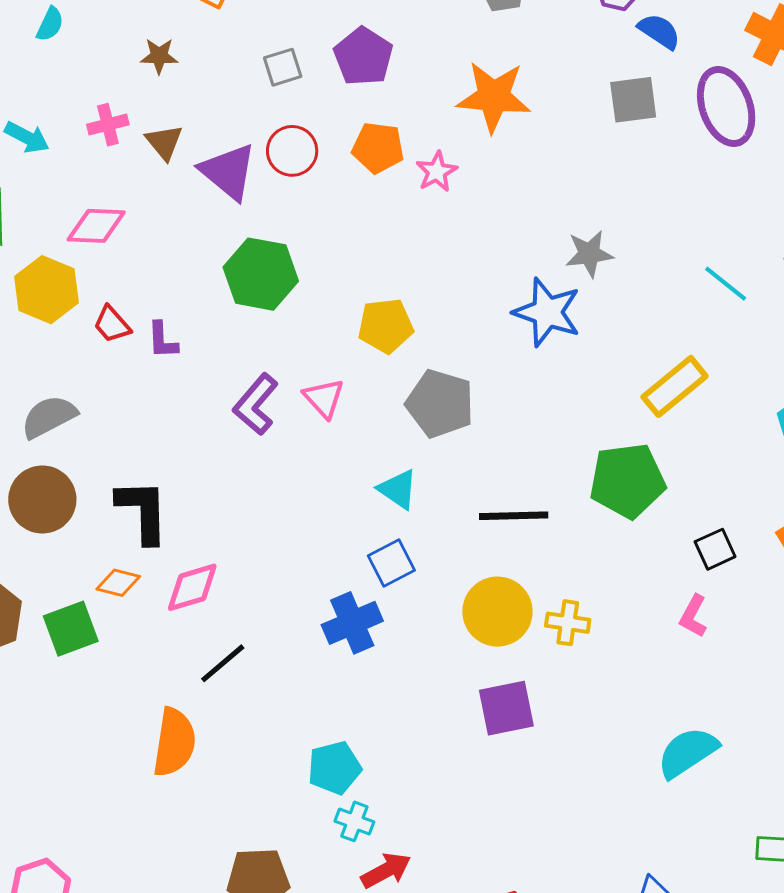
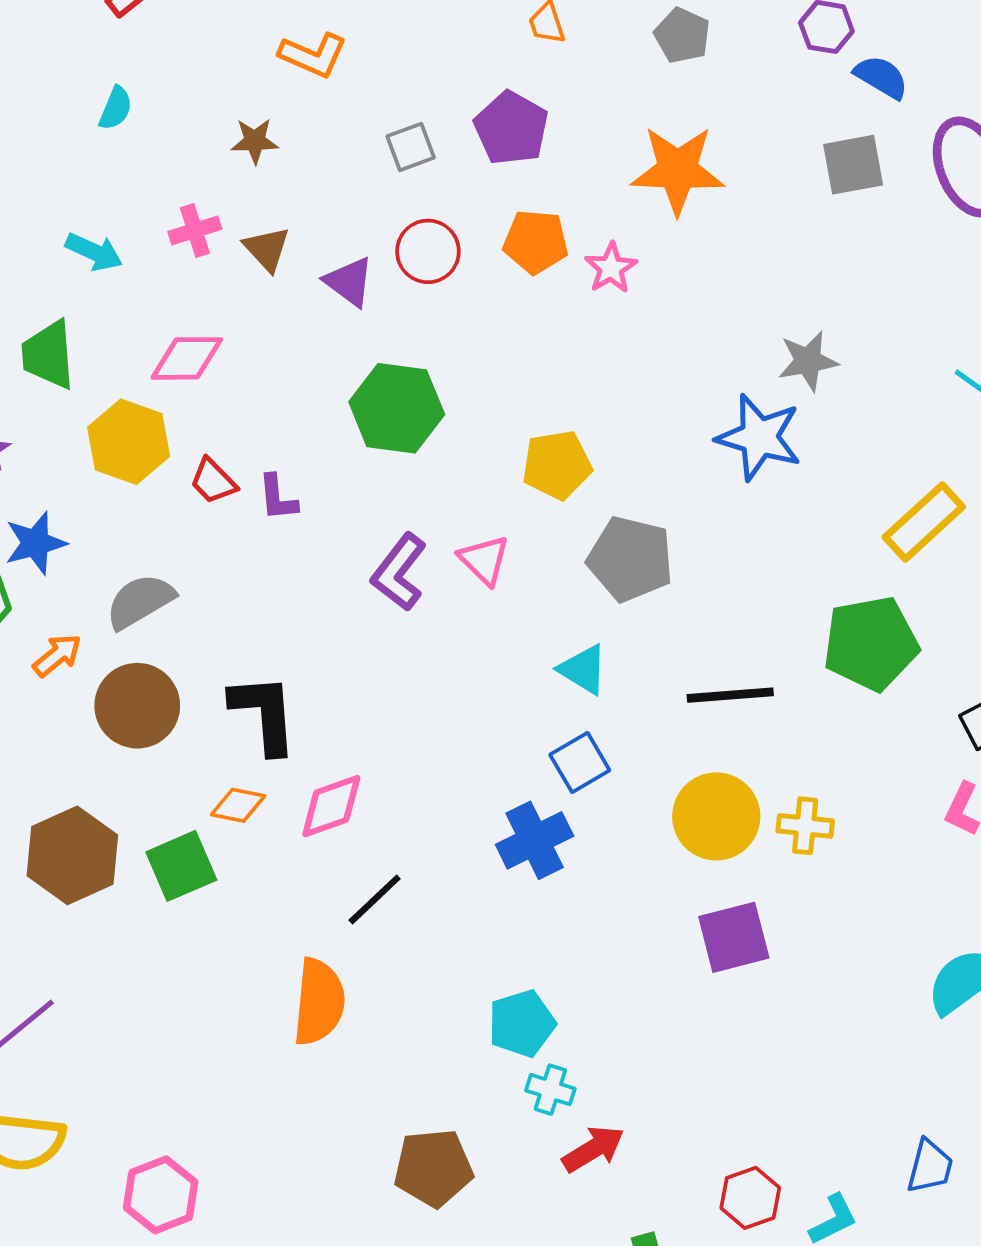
purple triangle: (228, 172) -> (349, 282), size x0.7

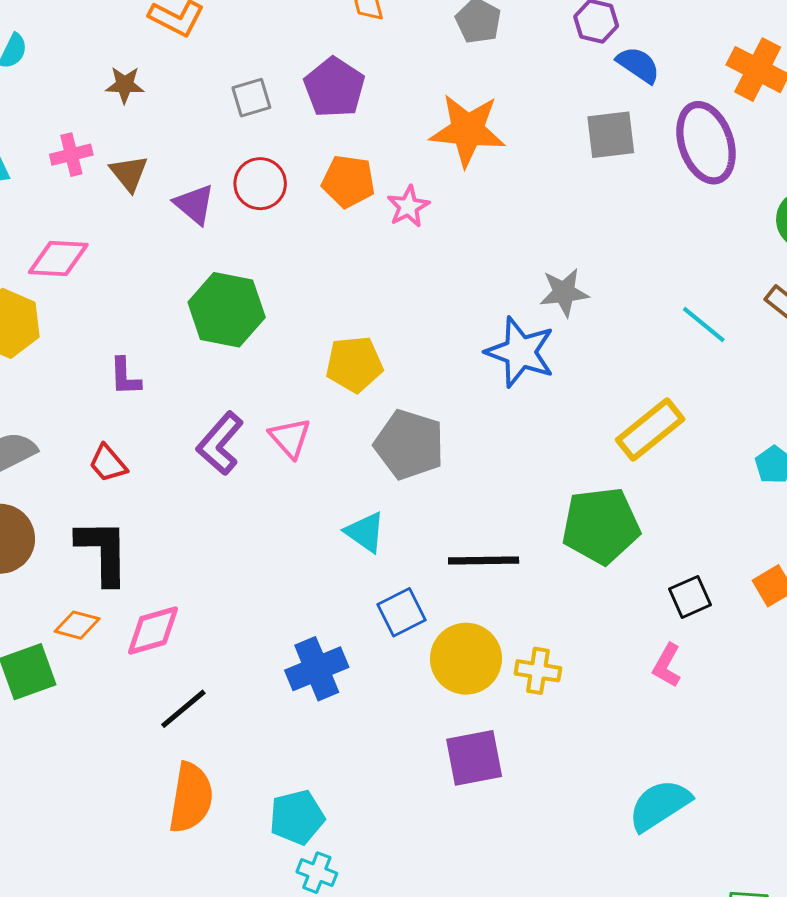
red trapezoid: (213, 481) -> (108, 463), moved
blue square: (580, 762) -> (402, 612), moved
orange semicircle: (319, 1002) -> (191, 798), moved

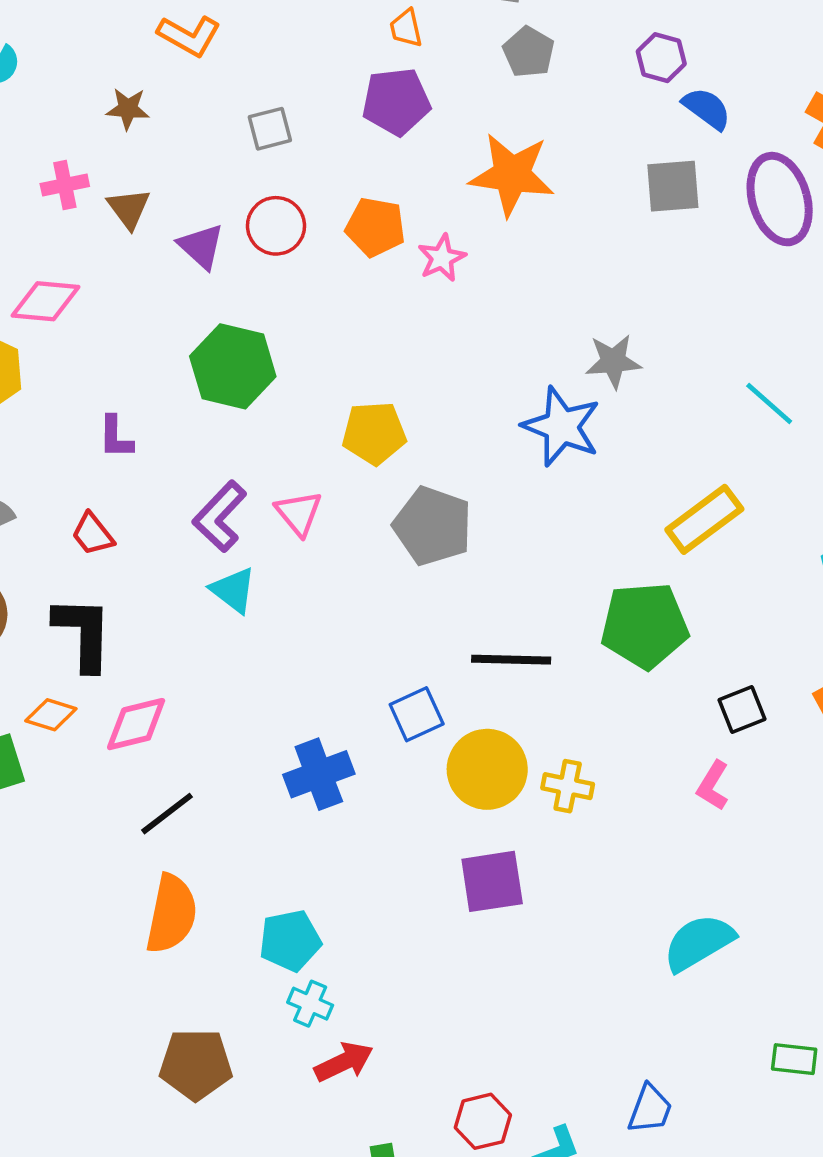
purple pentagon: (334, 87) -> (396, 102), moved, turned 30
cyan triangle: (365, 532) -> (233, 590), moved

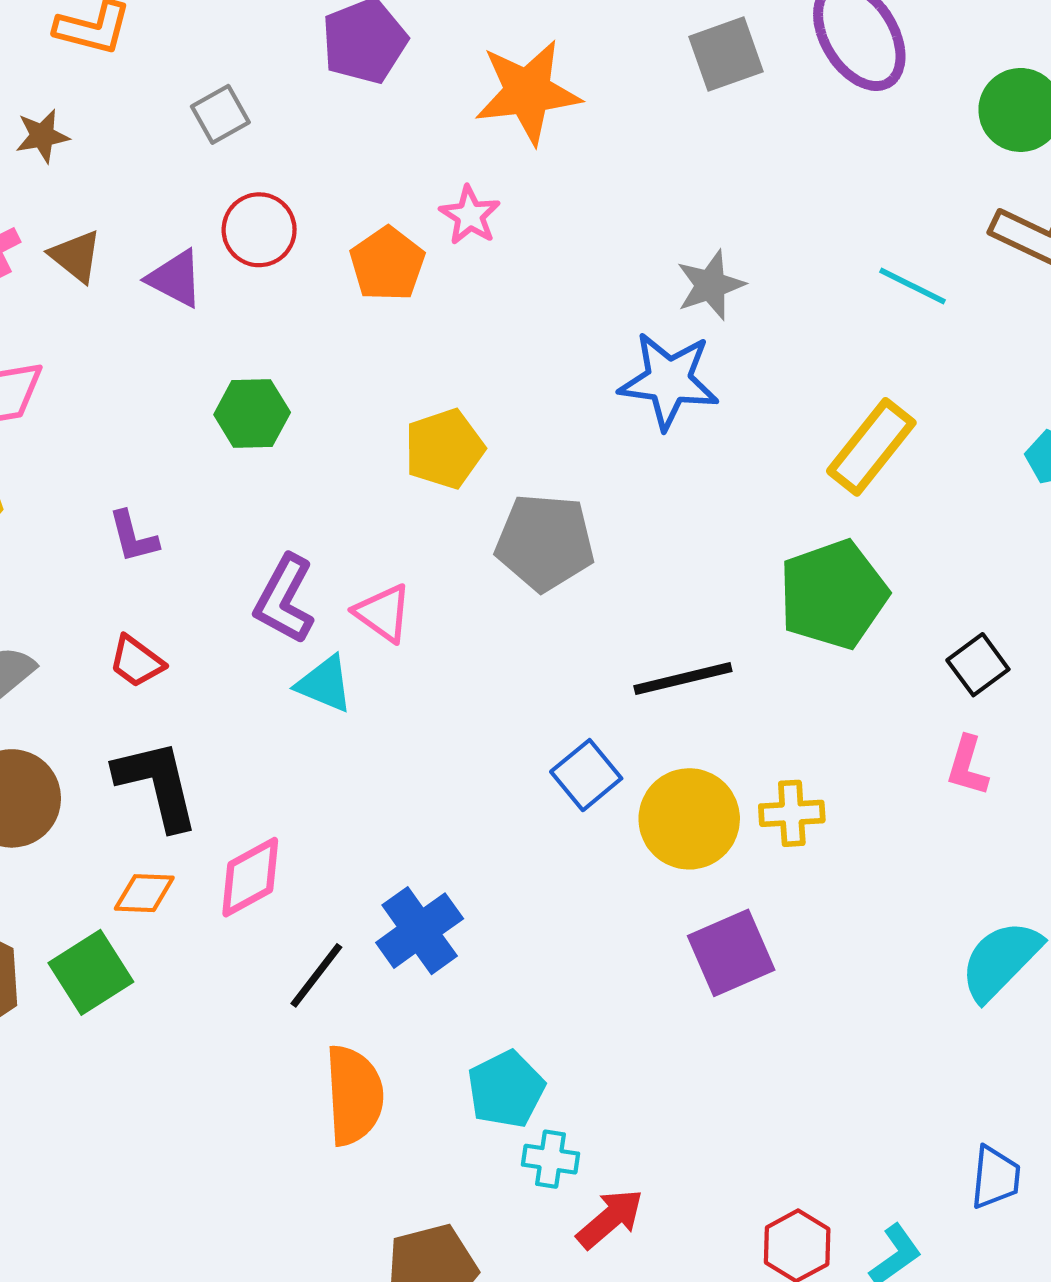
orange pentagon: (375, 227) -> (387, 264), moved, turned -30
green hexagon: (233, 366) -> (252, 414), size x0.7
pink triangle: (299, 513) -> (383, 613), moved
blue cross: (319, 774) -> (420, 931), moved

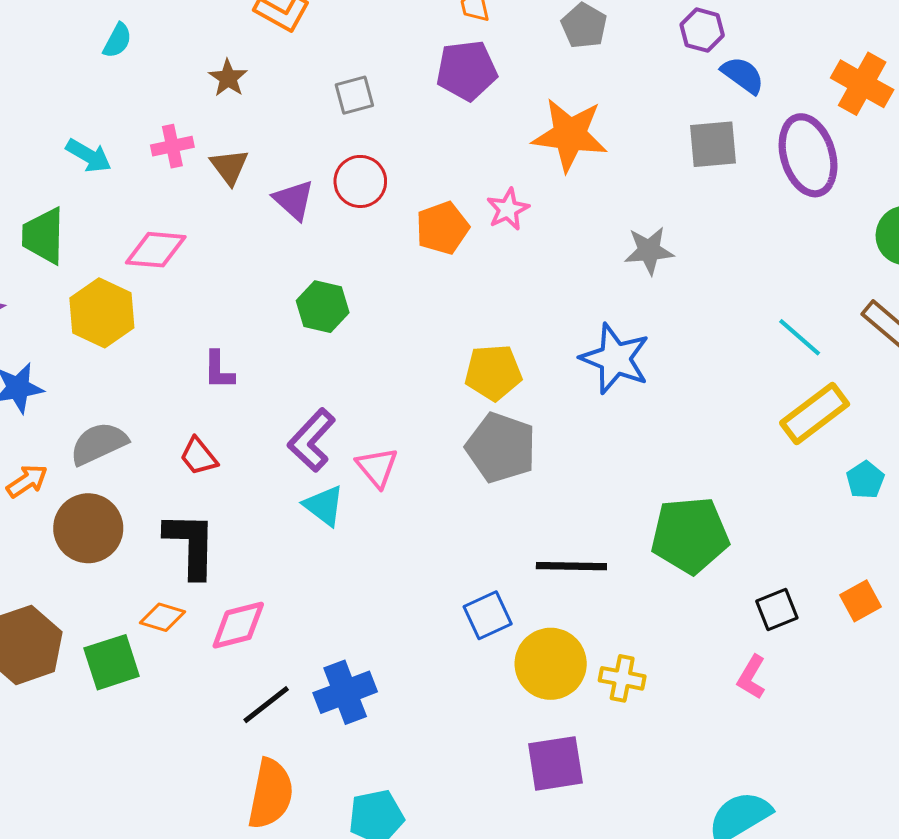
brown star: (42, 136) -> (228, 78), turned 30
gray star: (710, 285) -> (649, 251), moved
yellow rectangle: (871, 447) -> (815, 413), moved
yellow pentagon: (444, 449) -> (493, 372), moved

